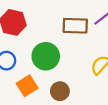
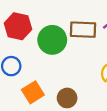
green circle: (46, 56) -> (52, 40), moved

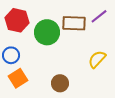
orange square: (33, 92) -> (18, 78), moved

